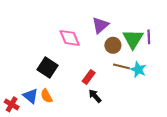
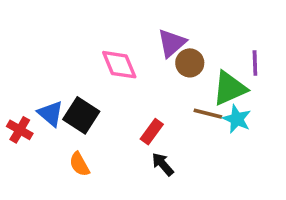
green triangle: (133, 39) -> (230, 88), moved, turned 35
brown circle: (113, 45) -> (190, 63), moved
blue triangle: (31, 96) -> (51, 114), moved
red cross: (12, 104) -> (20, 130), moved

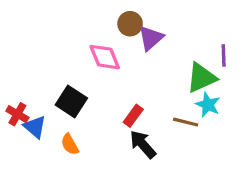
brown circle: (190, 63) -> (130, 24), moved
blue triangle: (51, 114) -> (35, 127), moved
brown line: (208, 114) -> (186, 122), moved
black arrow: (163, 164) -> (143, 144), size x1.4

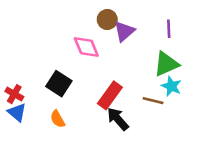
purple line: (224, 55) -> (169, 29), moved
red rectangle: (133, 116) -> (110, 95), size x1.5
blue triangle: (35, 127) -> (17, 112), moved

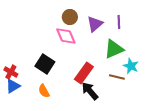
brown circle: (107, 20) -> (70, 17), moved
purple line: (169, 29) -> (119, 22), moved
green triangle: (166, 64) -> (114, 49), moved
blue triangle: (17, 112) -> (13, 86), turned 49

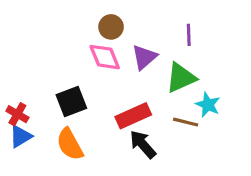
purple triangle: (95, 24) -> (144, 57), moved
black square: (45, 64) -> (71, 101), turned 36
red rectangle: (84, 73) -> (133, 116), turned 30
orange semicircle: (44, 91) -> (70, 144), size x1.5

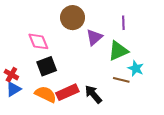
brown circle: (111, 27) -> (73, 18), size x1.5
pink diamond: (105, 57) -> (38, 41), moved
red rectangle: (133, 116) -> (67, 92), moved
orange semicircle: (70, 144) -> (46, 94), turned 145

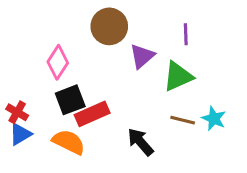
pink diamond: (38, 41) -> (58, 62), turned 55
cyan star: (136, 68) -> (214, 119), moved
red rectangle: (67, 92) -> (92, 114), moved

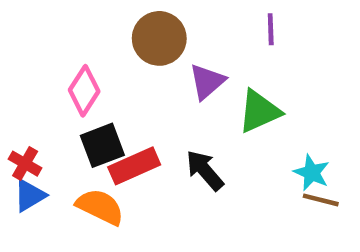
purple line: (186, 34) -> (271, 29), moved
brown line: (183, 120) -> (321, 200), moved
black arrow: (140, 142) -> (205, 170), moved

